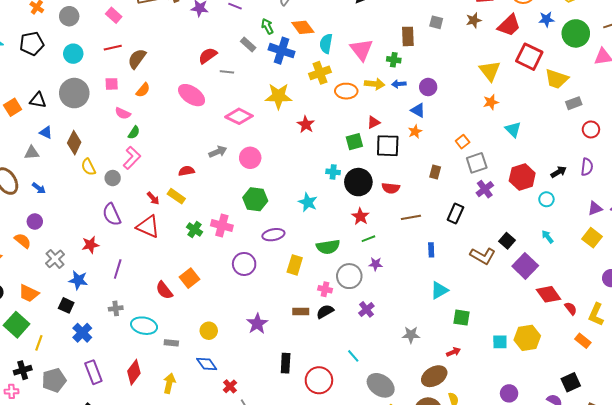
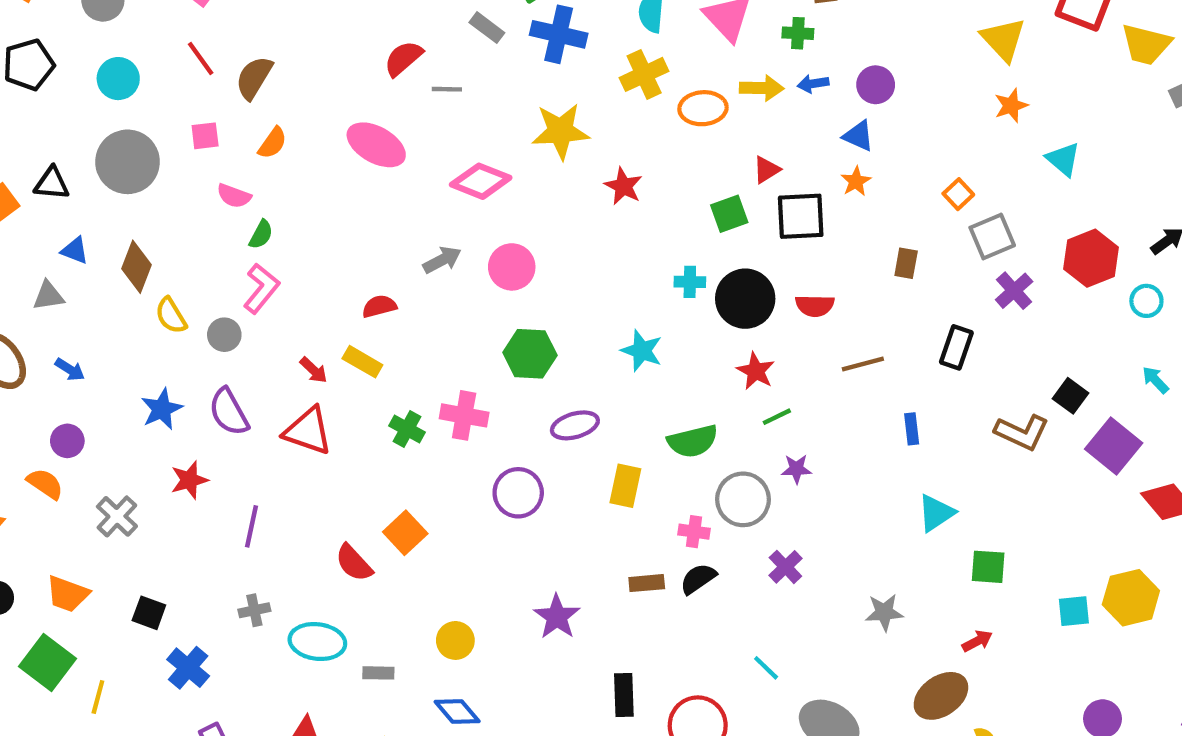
red line: (113, 48) -> (201, 59), turned 72
blue star: (78, 280) -> (162, 409), moved, turned -30

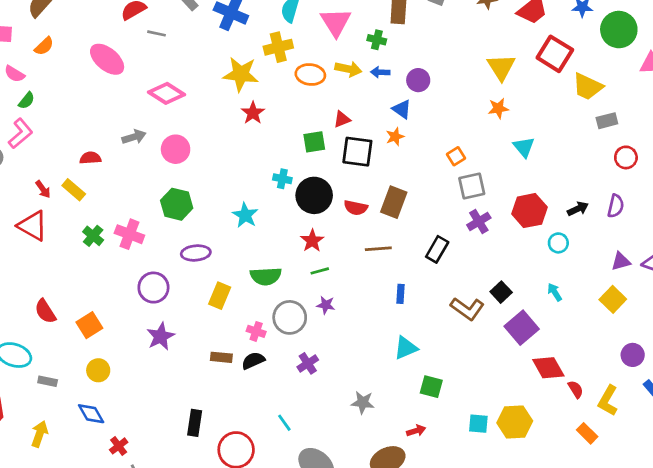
yellow star: (560, 131) -> (241, 74), moved
brown rectangle: (906, 263) -> (394, 202), moved, size x1.6
orange square: (405, 533) -> (89, 325), moved
purple star: (557, 617) -> (161, 336), moved

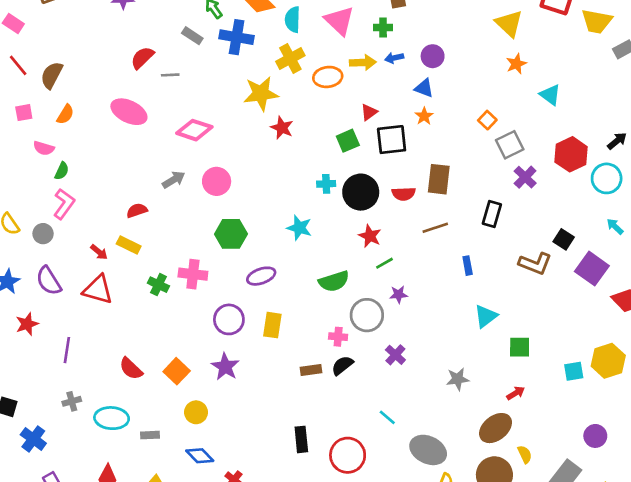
cyan circle: (558, 243) -> (607, 178), size x1.5
yellow rectangle: (220, 296) -> (272, 325), moved
purple star: (161, 336) -> (225, 367), moved

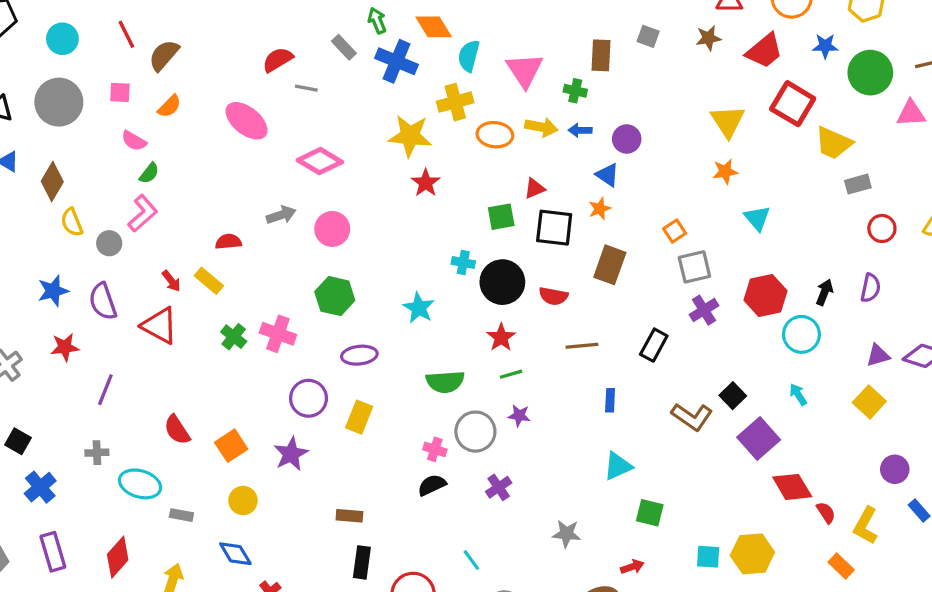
black arrow: (617, 141) -> (824, 292), turned -42
brown rectangle: (439, 179) -> (610, 265), moved
brown rectangle: (311, 370) -> (349, 516), moved

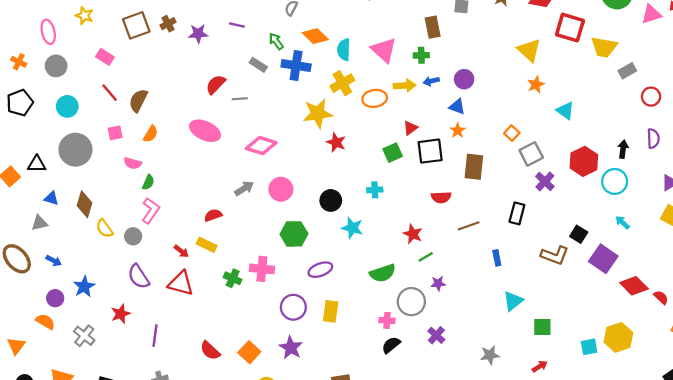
black circle: (502, 282) -> (331, 200), moved, size x0.7
blue star: (53, 291) -> (84, 287), moved

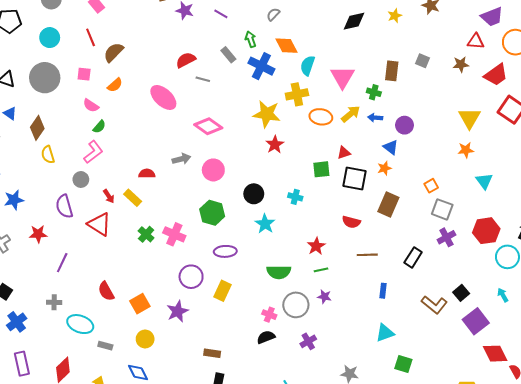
yellow arrow: (405, 85) -> (351, 114), turned -54
gray square: (531, 154) -> (442, 209), turned 30
gray circle: (133, 236) -> (81, 180), moved

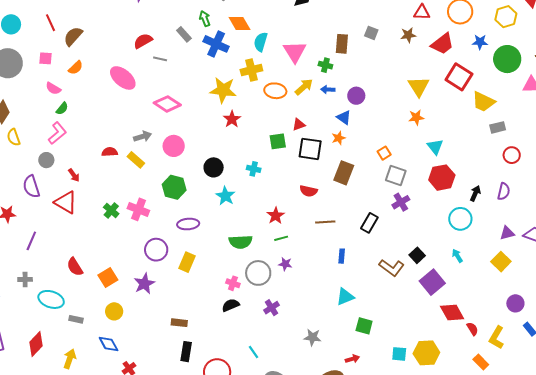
yellow rectangle: (133, 198) -> (136, 160), moved
red hexagon: (486, 231) -> (442, 178), moved

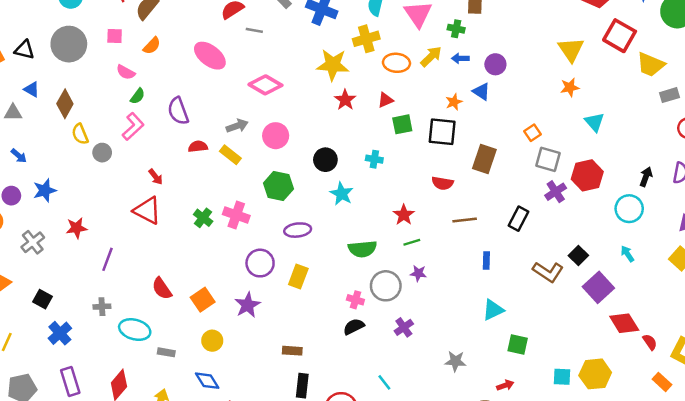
red triangle: (299, 125) -> (386, 100), moved
orange star: (339, 138) -> (454, 102), moved
gray circle: (46, 160) -> (102, 153), moved
red hexagon: (442, 178) -> (587, 175), moved
purple semicircle: (31, 187) -> (178, 111), moved

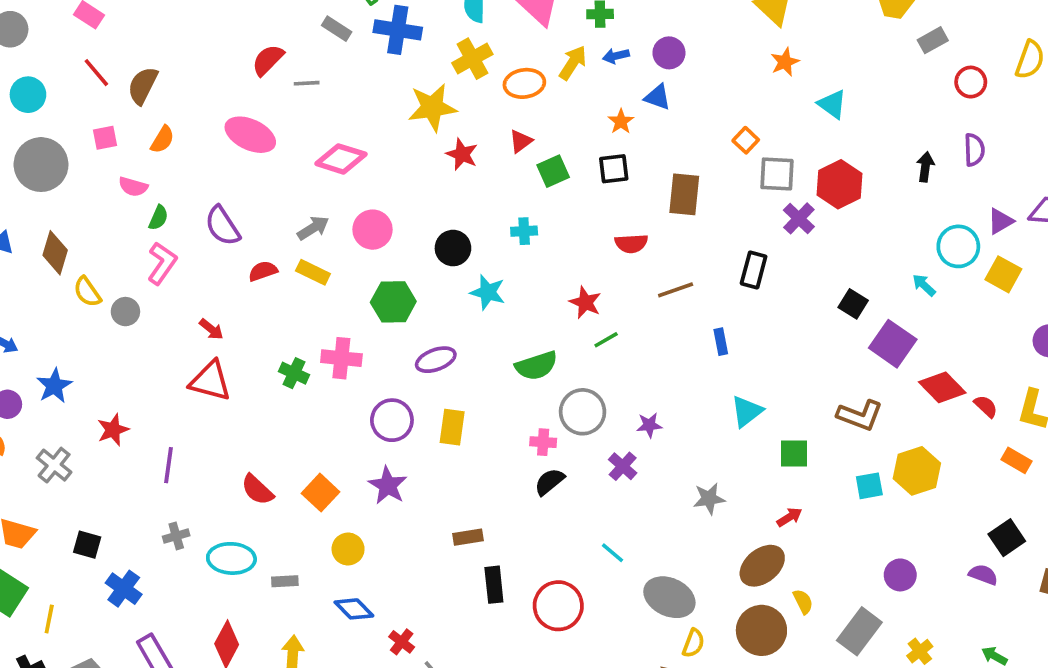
black square: (442, 132) -> (614, 169), size x0.7
cyan circle: (629, 209) -> (958, 246), moved
brown L-shape: (548, 272) -> (860, 415), moved
purple star: (418, 273) -> (649, 425), moved

